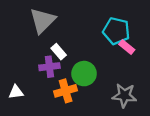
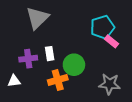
cyan pentagon: (116, 31) -> (102, 27), turned -30
white rectangle: (59, 52) -> (50, 54), moved, turned 32
purple cross: (49, 67) -> (28, 59), moved

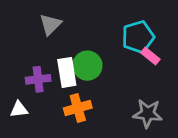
gray triangle: (37, 18) -> (50, 25), size x0.7
white rectangle: (50, 54) -> (67, 72), size x1.5
green circle: (74, 65) -> (87, 66), moved

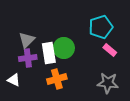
gray triangle: (50, 25) -> (27, 40), moved
pink rectangle: (150, 56) -> (110, 50), moved
white triangle: (19, 109) -> (14, 80), turned 32

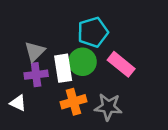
cyan pentagon: (101, 27) -> (93, 32), moved
pink rectangle: (110, 50) -> (121, 64), moved, size x1.5
gray star: (108, 83) -> (108, 107), moved

